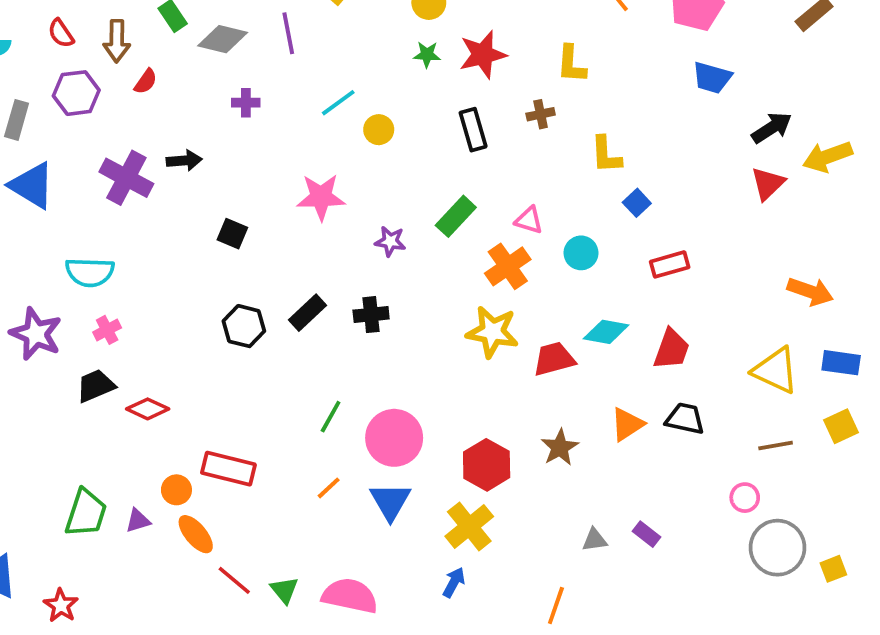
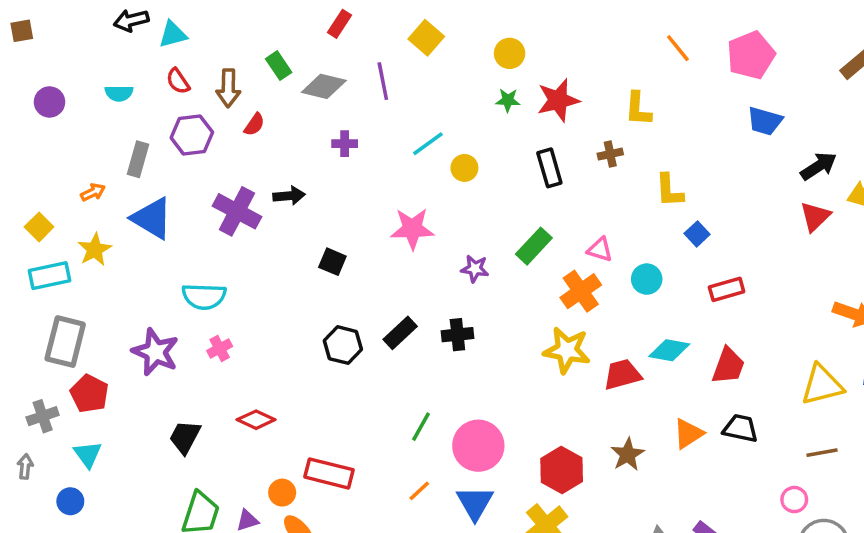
yellow triangle: (776, 370) -> (822, 385), turned -39
black trapezoid: (96, 386) -> (185, 437), moved, turned -39

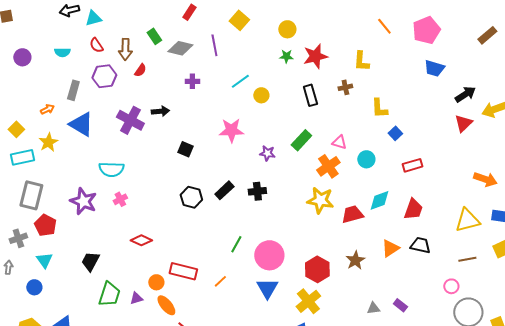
cyan diamond: (669, 350) -> (379, 200), turned -30
black trapezoid: (185, 437) -> (90, 261), moved
orange line: (419, 491) -> (220, 281), moved

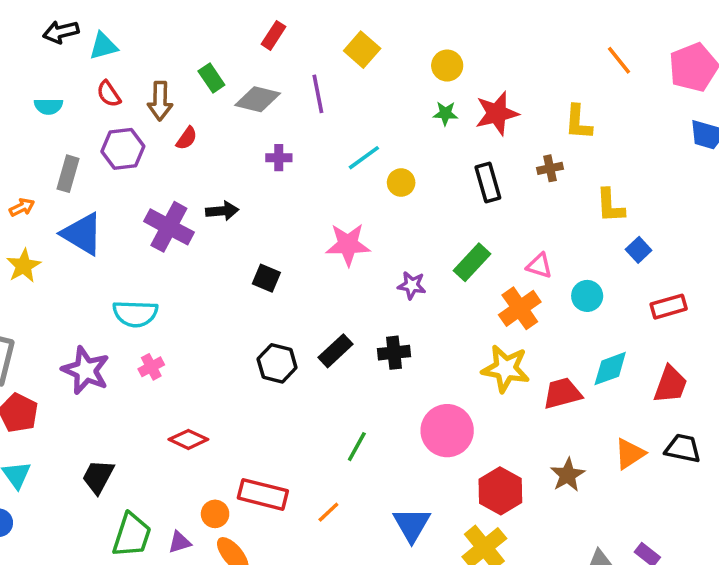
pink circle: (269, 255) -> (447, 431), moved

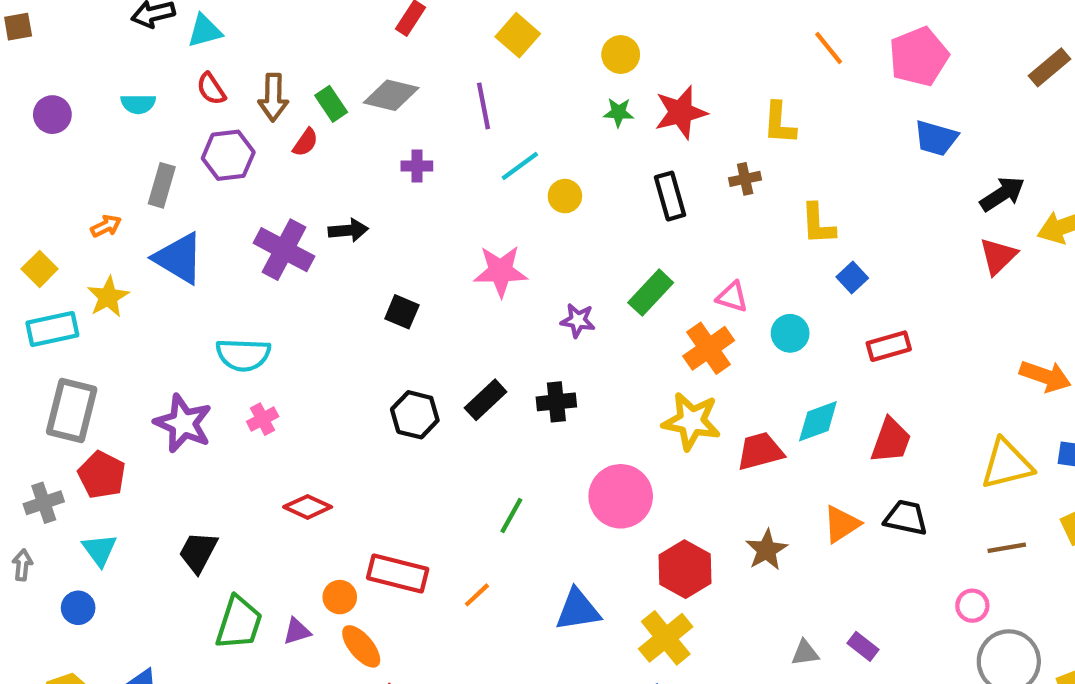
green rectangle: (211, 78) -> (331, 104), moved
purple line: (318, 94) -> (483, 106), moved
blue triangle: (412, 525) -> (578, 610), turned 51

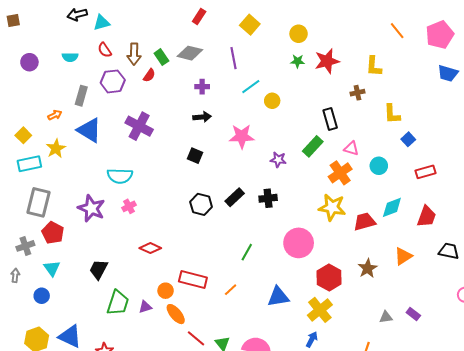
black rectangle: (670, 196) -> (330, 119), moved
black arrow: (348, 230) -> (202, 117), moved
black trapezoid: (906, 518) -> (449, 251), moved

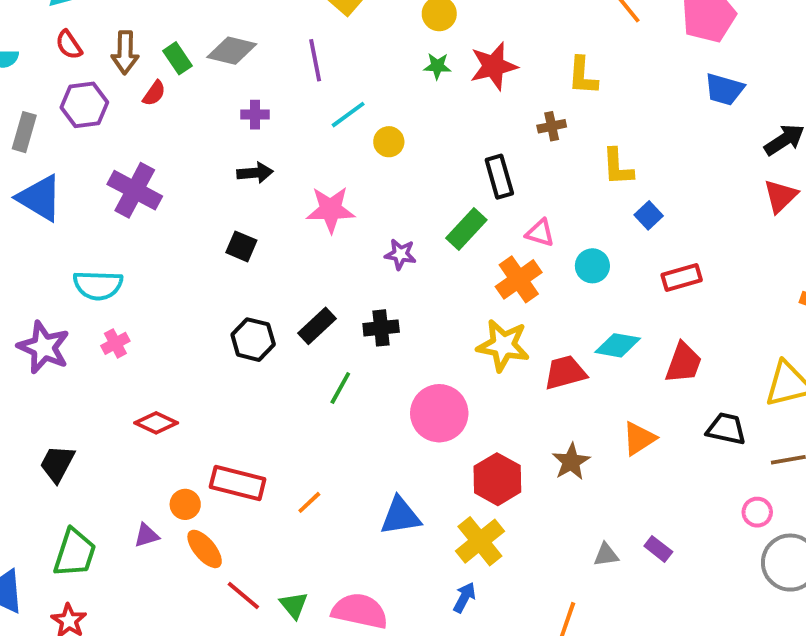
cyan diamond: (392, 207) -> (618, 345), turned 30
green line: (247, 252) -> (340, 388), moved
green trapezoid: (118, 303) -> (75, 553), moved

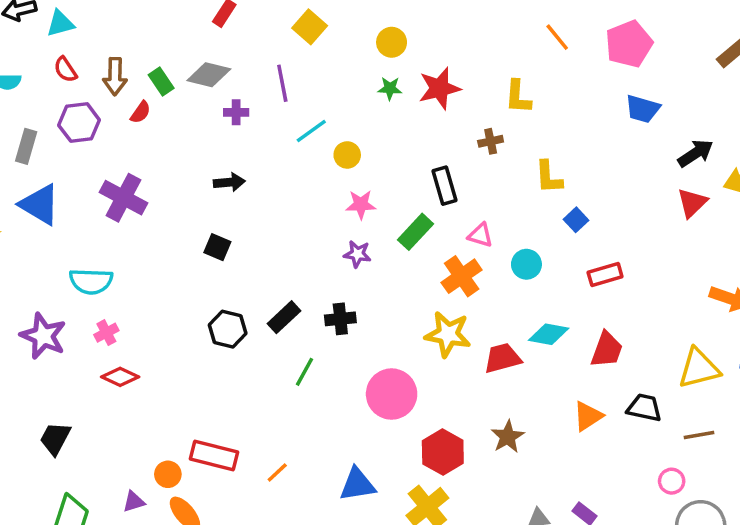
purple cross: (255, 115) -> (236, 112), moved
pink star: (331, 210) -> (361, 204), moved, size x0.7
red diamond: (156, 423) -> (120, 377), moved
orange triangle: (639, 438) -> (588, 416), moved

